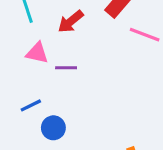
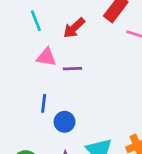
blue line: (31, 105) -> (44, 103), turned -54

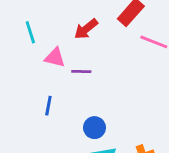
cyan line: (36, 21) -> (30, 32), moved
blue circle: (65, 122) -> (94, 128), moved

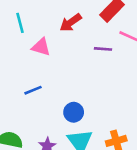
purple line: (81, 72) -> (103, 49), moved
blue line: (48, 106) -> (33, 90), turned 54

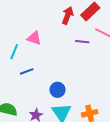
cyan line: (20, 23) -> (14, 52), moved, turned 35
red arrow: (71, 23) -> (68, 15), moved, turned 144

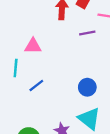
blue circle: (58, 90) -> (87, 87), moved

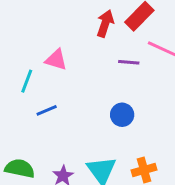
blue circle: (87, 87) -> (122, 115), moved

